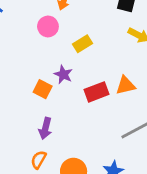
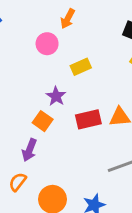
orange square: (43, 89) -> (43, 121), moved

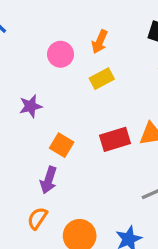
orange arrow: (68, 19) -> (100, 42), moved
purple star: (56, 96) -> (31, 106), moved, turned 30

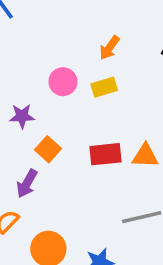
pink circle: (61, 54) -> (63, 82), moved
purple star: (31, 106) -> (22, 116), moved

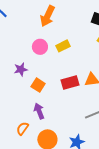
orange arrow: (109, 48) -> (48, 16), moved, size x1.5
purple arrow: (27, 184) -> (39, 111), moved, turned 140

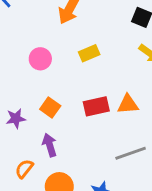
pink circle: (40, 47) -> (40, 59), moved
purple star: (21, 69) -> (16, 118), moved

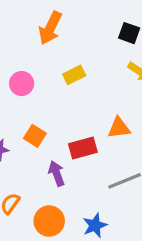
red rectangle: (96, 106) -> (83, 148), moved
purple arrow: (50, 145) -> (57, 173), moved

